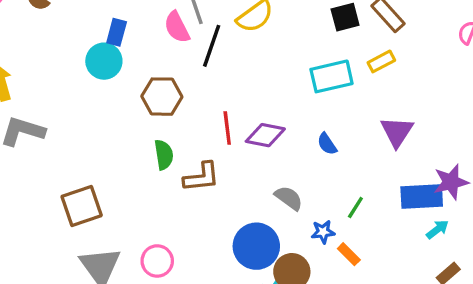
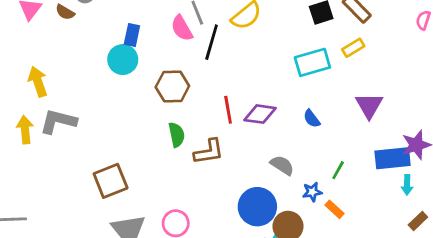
cyan arrow: (437, 229) -> (407, 185), turned 132

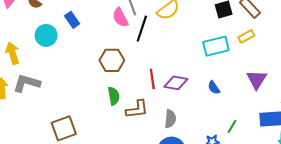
blue rectangle: (132, 35) -> (72, 20), moved, turned -49
cyan circle: (123, 60) -> (46, 35), moved
gray semicircle: (282, 165) -> (170, 119), moved, turned 60

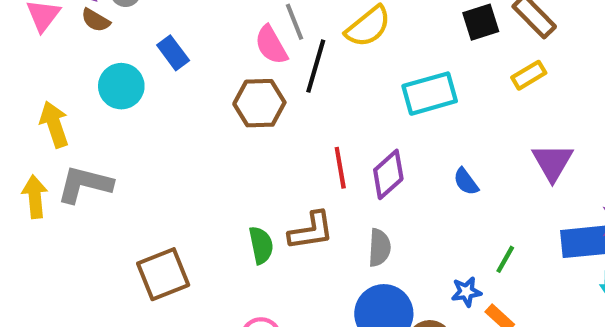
cyan rectangle: (216, 46) -> (430, 94), moved
brown hexagon: (112, 60) -> (259, 103), moved
purple diamond: (176, 83) -> (388, 174), turned -50
green semicircle: (114, 96) -> (261, 245), moved

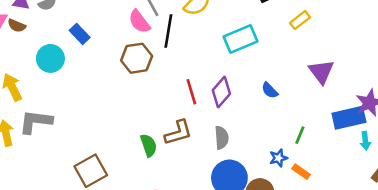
brown semicircle: (96, 20) -> (17, 26), moved

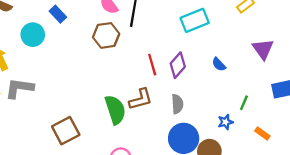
green semicircle: (149, 145) -> (115, 110), size x1.5
orange rectangle: (301, 172) -> (262, 134), moved

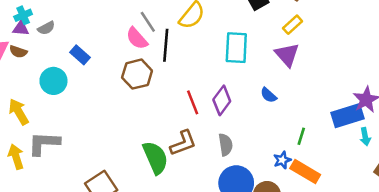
cyan rectangle: (195, 20) -> (236, 48), turned -60
purple triangle: (263, 49) -> (287, 55), moved
orange rectangle: (262, 134) -> (305, 172), moved, size x1.6

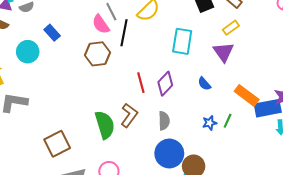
brown L-shape: (183, 143) -> (129, 115), turned -40
blue star: (282, 160) -> (210, 123), moved
orange rectangle: (305, 172) -> (247, 95), moved

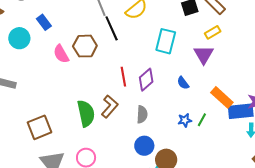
pink semicircle: (101, 24) -> (61, 54), moved
black line: (124, 33) -> (112, 28), turned -40
blue circle: (169, 153) -> (144, 146), size x0.7

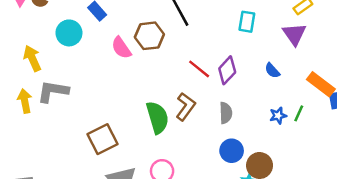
cyan rectangle: (166, 41) -> (247, 22), size x0.7
red line: (123, 77) -> (199, 69), turned -36

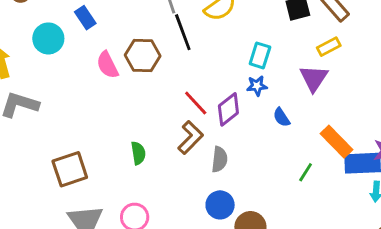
brown L-shape: (186, 107) -> (190, 137), moved
blue star: (278, 116) -> (257, 86), moved
green semicircle: (157, 117) -> (138, 153), size x0.6

